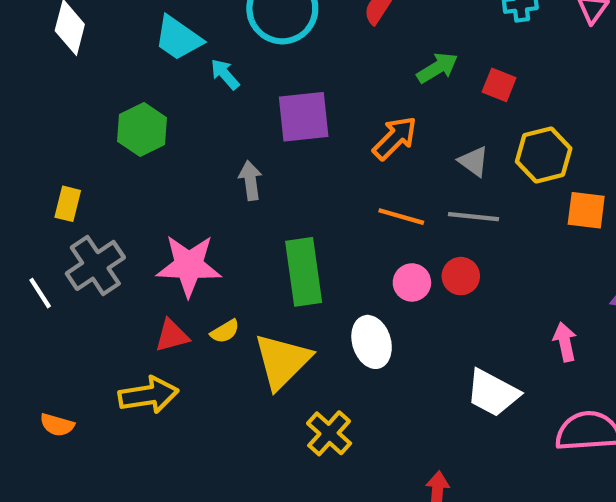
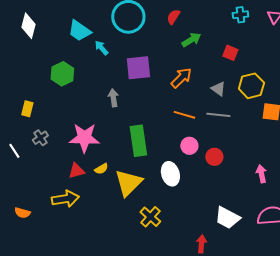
green arrow: (437, 68) -> (191, 40), moved
gray cross: (95, 265) -> (40, 138), size x0.6
red circle: (461, 276) -> (214, 157), moved
white trapezoid: (493, 393) -> (227, 218), moved

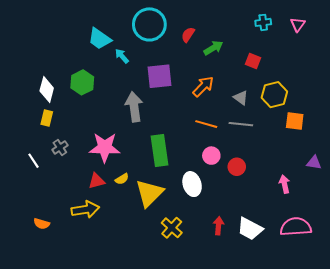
red semicircle: (173, 17) -> (188, 35), moved
white diamond: (28, 26) -> (47, 90), moved
gray arrow: (113, 98) -> (134, 107), size x1.6
red arrow: (201, 244) -> (218, 226), moved

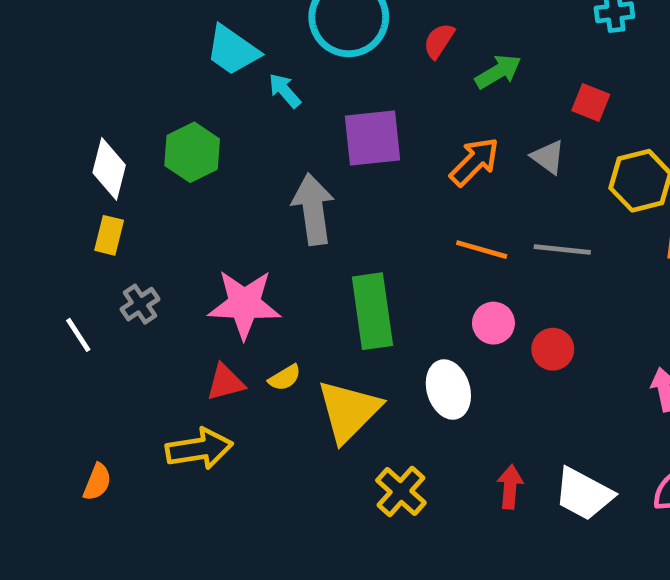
gray triangle: (241, 98) -> (548, 157), moved
orange semicircle: (42, 224) -> (97, 482), turned -84

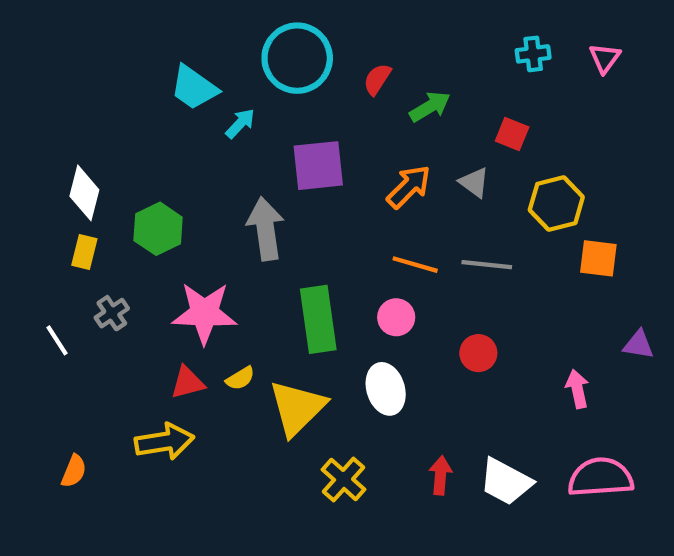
cyan arrow: (285, 91) -> (240, 123), turned 84
green hexagon: (192, 152) -> (158, 229), moved
pink circle: (493, 323) -> (396, 317), moved

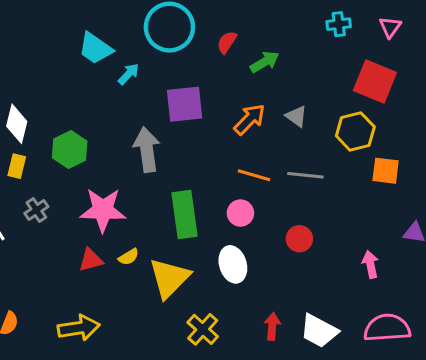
red square: (512, 134) -> (375, 82), moved, size x1.8
yellow arrow: (164, 442) -> (79, 328), moved

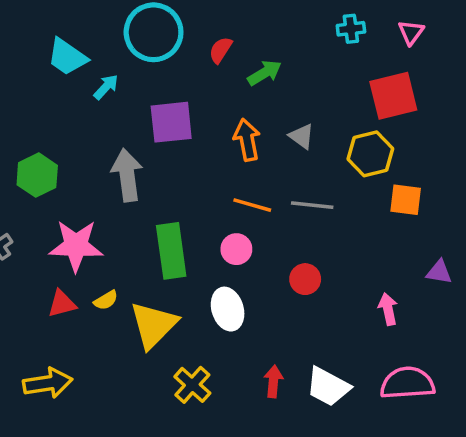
red square: (375, 82) -> (393, 96), turned -36
orange arrow: (250, 119) -> (247, 140), turned -56

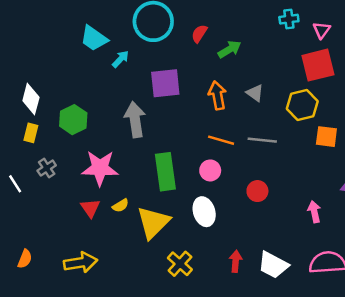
pink triangle: (411, 32) -> (322, 30), moved
red triangle: (62, 304) -> (90, 208), turned -50

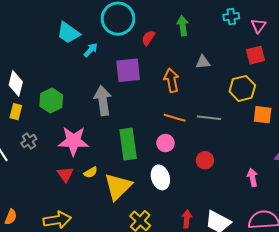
red semicircle: (199, 34) -> (148, 38), moved
green arrow: (230, 49) -> (183, 26), moved, turned -66
red square: (318, 65) -> (255, 55), size x0.7
gray triangle: (255, 93) -> (203, 62), moved, turned -42

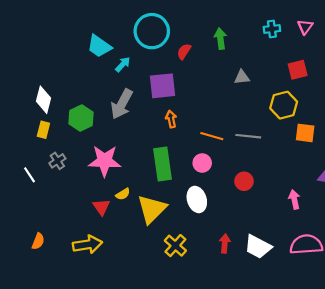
pink triangle: (259, 26) -> (305, 27), moved
orange arrow: (172, 80) -> (171, 119), moved, size x0.7
gray arrow: (103, 101) -> (122, 104), moved, turned -144
red triangle: (65, 174) -> (101, 207), moved

